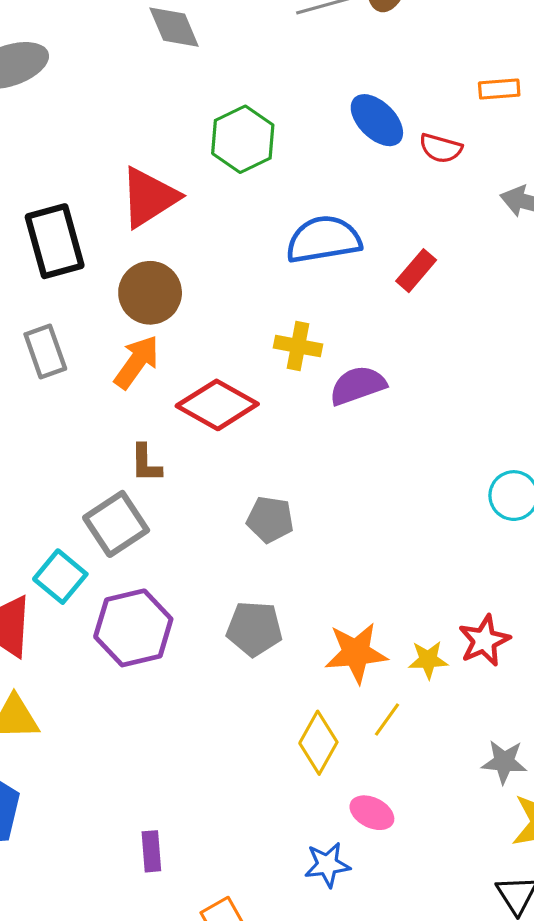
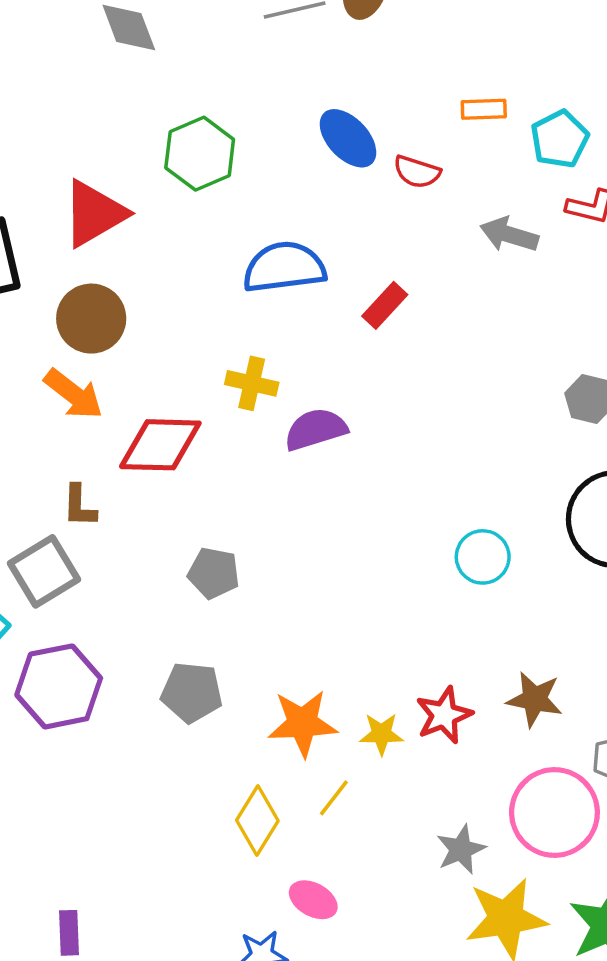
orange arrow: (137, 362) -> (74, 394), turned 90
red diamond: (217, 405) -> (160, 445), turned -30
gray star: (504, 762) -> (461, 849), turned -30

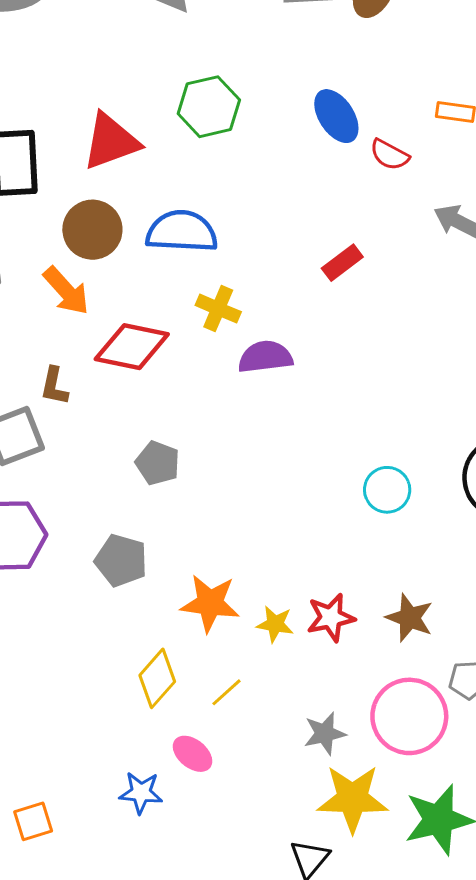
blue semicircle: (284, 267) -> (182, 231), moved
yellow line: (334, 798) -> (226, 692), moved

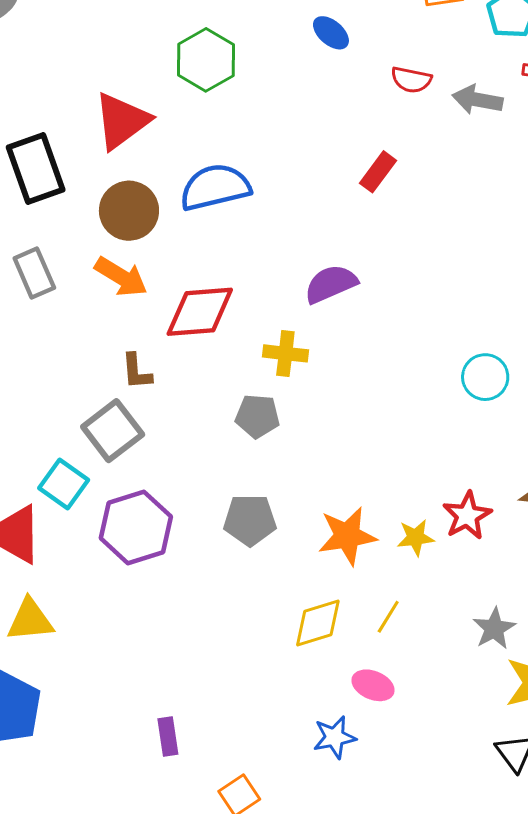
blue ellipse: (336, 116) -> (331, 33), size x0.7
red semicircle: (390, 155) -> (411, 80), moved
yellow cross: (218, 309) -> (285, 353), moved
yellow diamond: (157, 678) -> (318, 623), turned 48

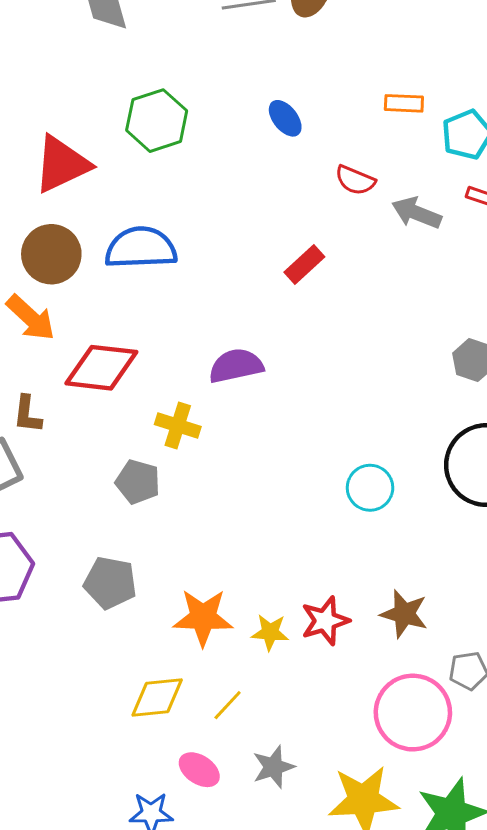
gray star: (494, 629) -> (273, 767), moved

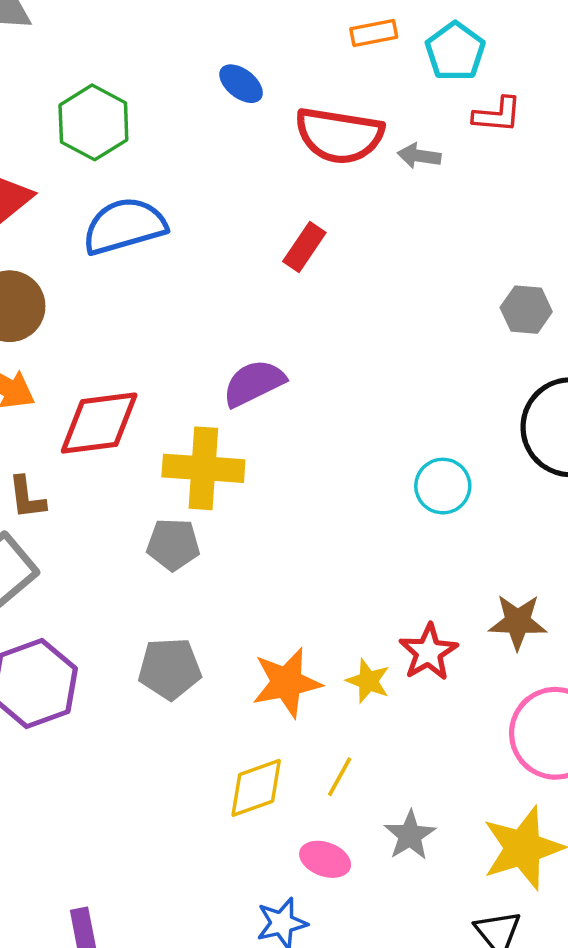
red semicircle: (355, 180) -> (339, 135), size x1.8
gray arrow: (416, 213) -> (419, 156), size x0.7
blue semicircle: (141, 248) -> (124, 226), moved
yellow cross: (178, 425) -> (203, 468), size x1.5
yellow star: (270, 632) -> (368, 681), turned 30

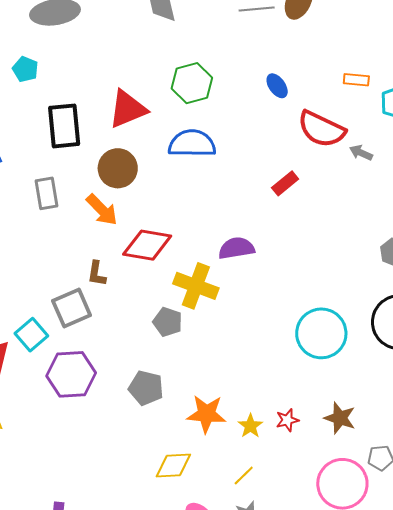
cyan circle: (443, 486) -> (321, 333), size x1.6
red star: (428, 652) -> (287, 420), size x0.7
yellow line: (340, 777) -> (244, 476), moved

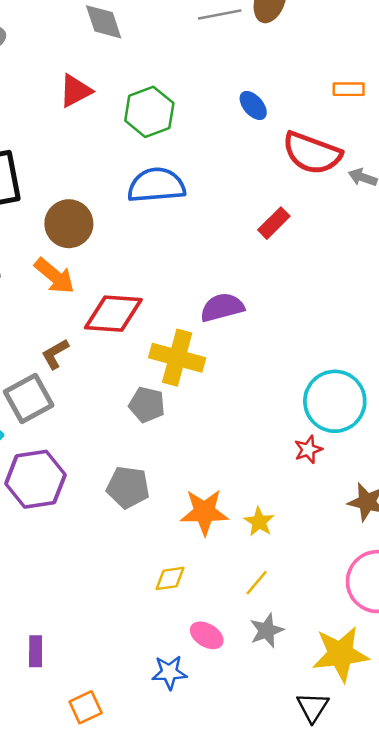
red triangle: (127, 109) -> (75, 91), moved, size x0.7
brown L-shape: (97, 274) -> (55, 354), turned 56
red star: (287, 420) -> (308, 450), moved
yellow diamond: (173, 466) -> (170, 578), size x0.7

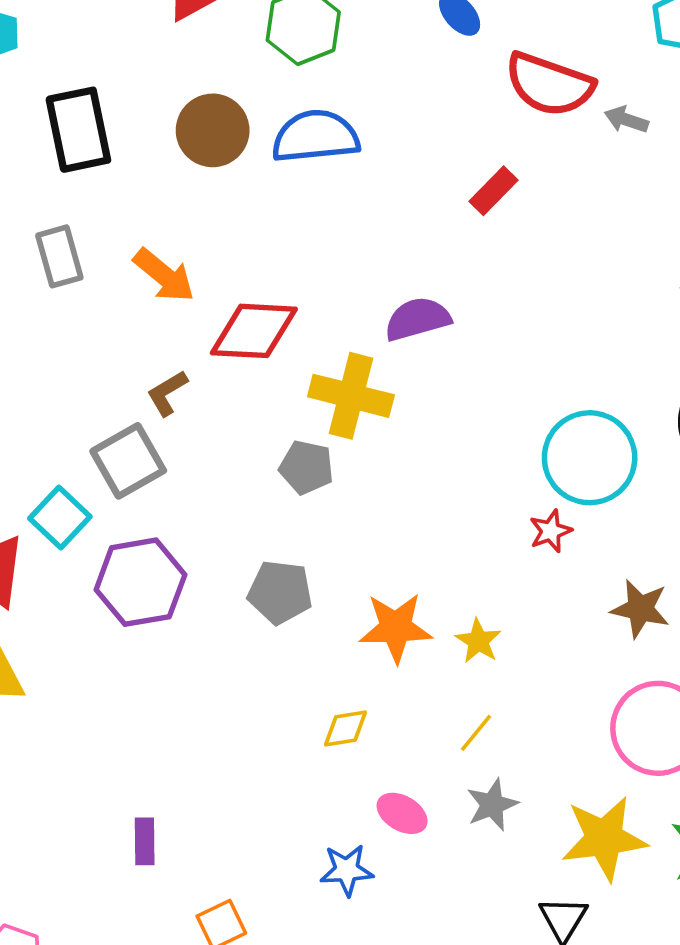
brown circle: (69, 224) -> (213, 130), moved

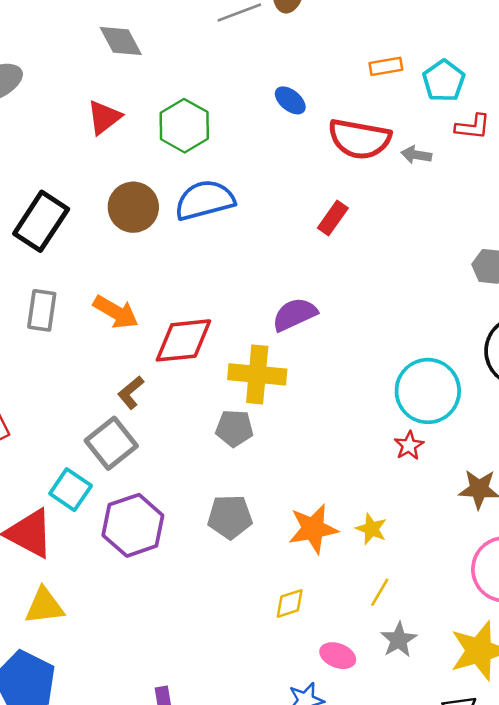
black rectangle: (78, 130) -> (41, 221), turned 54
gray rectangle: (59, 256) -> (42, 310), turned 33

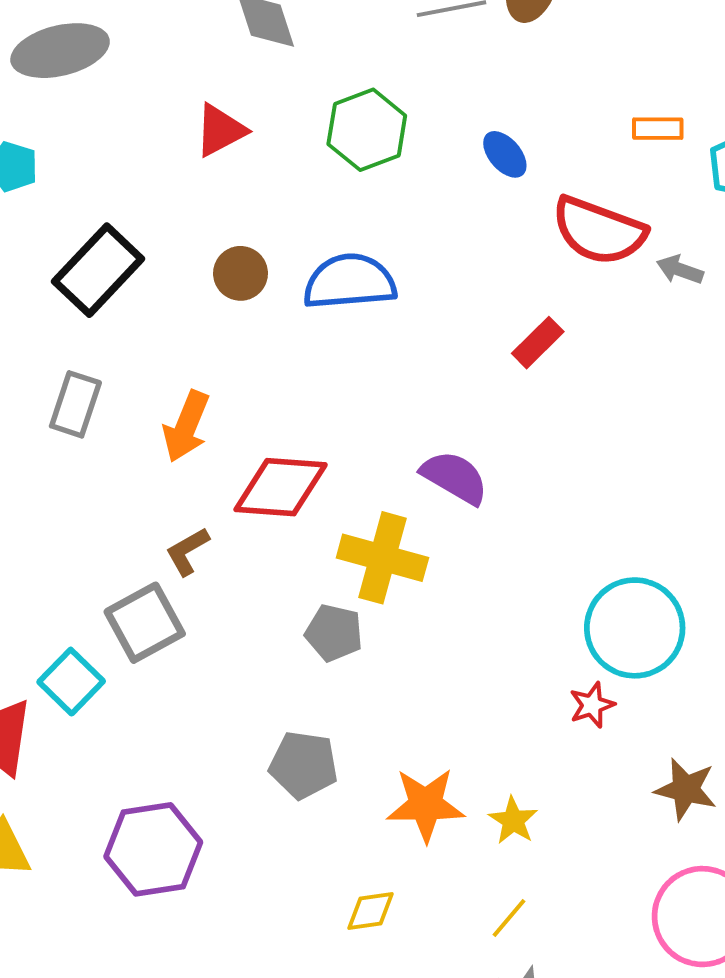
green hexagon: (184, 126) -> (367, 130), moved
brown circle: (133, 207) -> (241, 273), size x0.7
orange arrow: (116, 312) -> (186, 426), turned 72
purple semicircle: (295, 314) -> (455, 477), turned 45
purple hexagon: (133, 525) -> (153, 849), moved

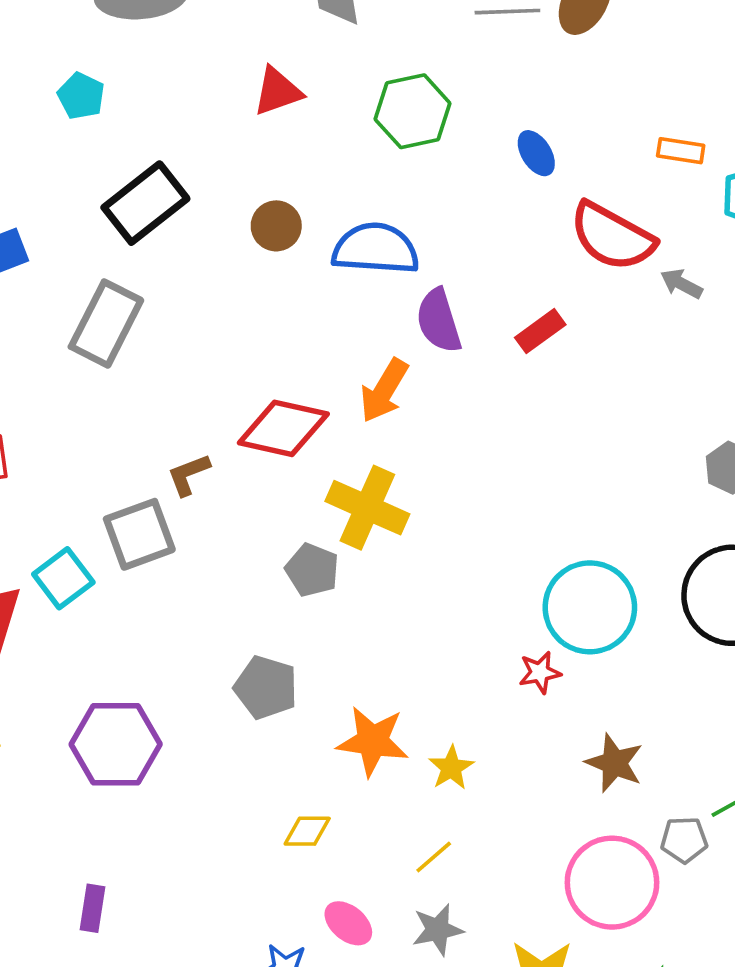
gray rectangle: (75, 404) -> (106, 324), size x1.4
orange arrow: (186, 426) -> (384, 391), moved
purple semicircle: (455, 477) -> (439, 321), moved, turned -146

